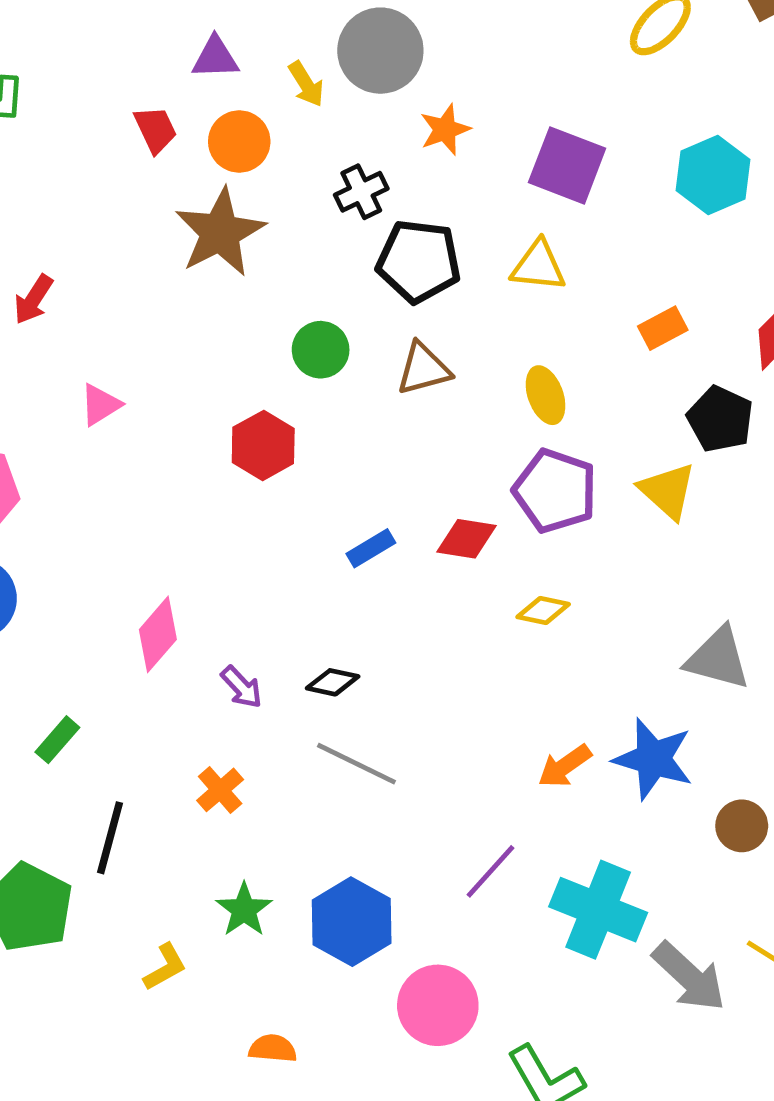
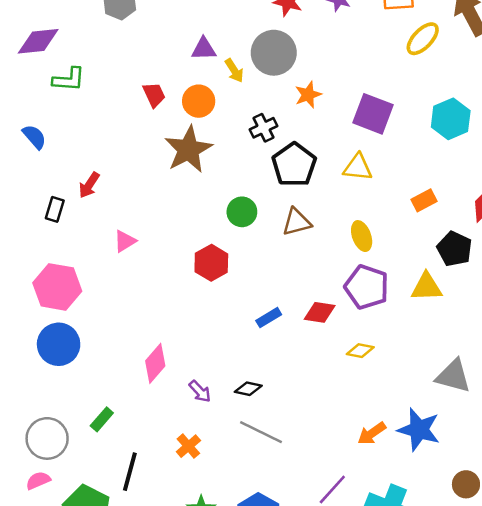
purple triangle: (215, 58) -> (204, 49), moved
black pentagon: (419, 261) -> (294, 165), turned 30
yellow triangle: (668, 491) -> (427, 287), turned -44
brown circle: (742, 826) -> (466, 484), moved

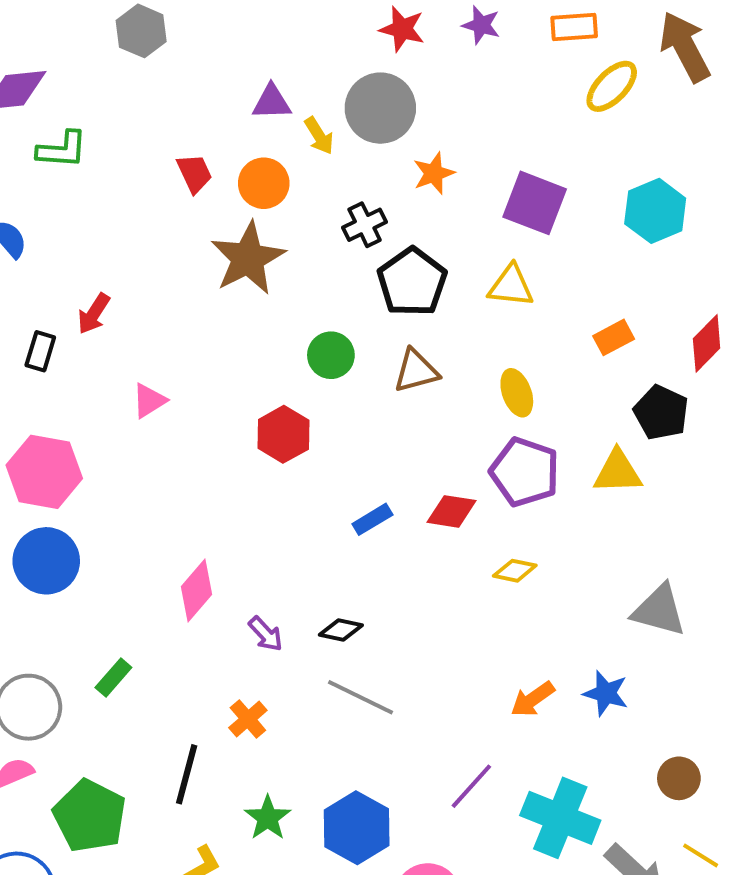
blue star: (419, 430) -> (606, 693), size x0.7
black line: (130, 472) -> (187, 774), moved

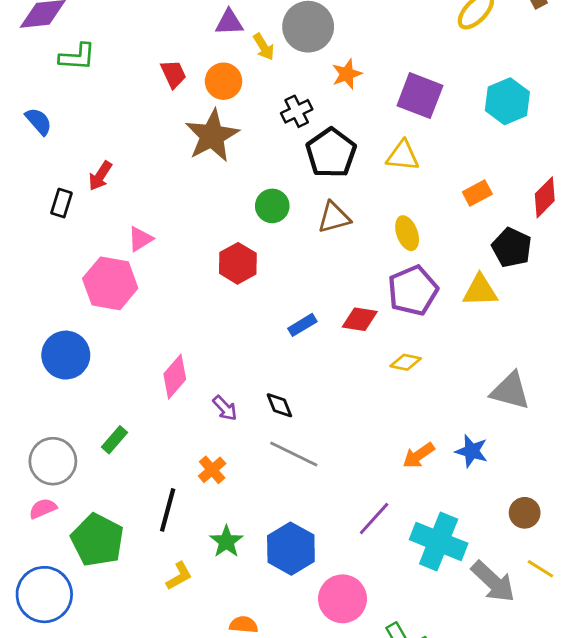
pink hexagon: (44, 472) -> (110, 283), moved
purple pentagon: (525, 472) -> (413, 291), turned 30
black diamond: (341, 630) -> (279, 405), turned 56

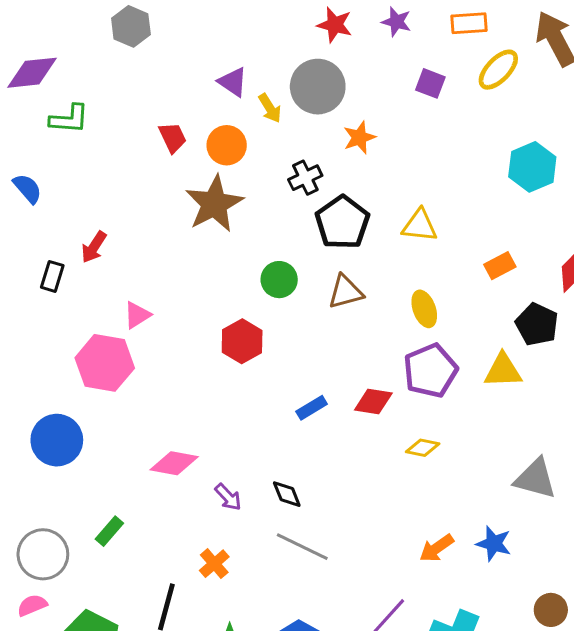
purple triangle: (229, 22) -> (233, 82), turned 36
purple square: (420, 96) -> (430, 83), moved, size x0.6
pink diamond: (175, 377) -> (174, 463), turned 60

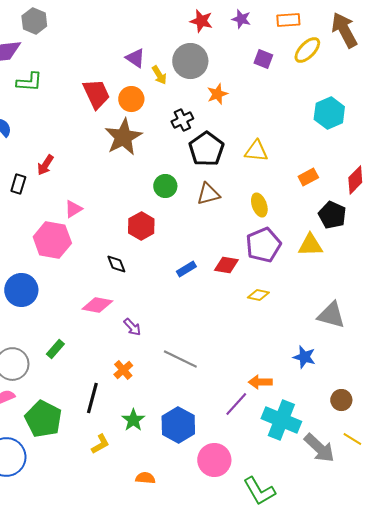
gray hexagon: (131, 26) -> (34, 21), moved
red trapezoid: (173, 137) -> (96, 94), size x1.5
black diamond: (287, 494) -> (116, 264), moved
orange arrow: (437, 548) -> (260, 382), moved, turned 35

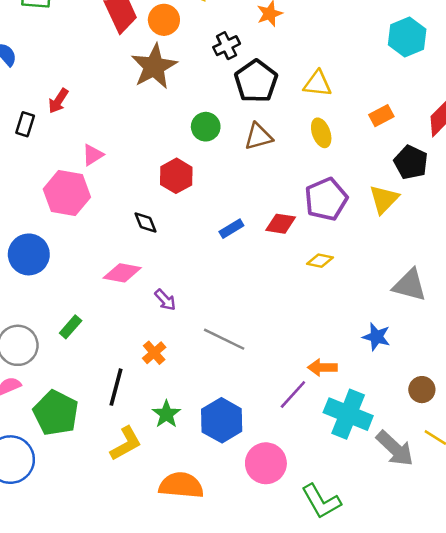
yellow ellipse: (259, 205) -> (321, 133), moved
yellow triangle: (310, 245) -> (384, 199), turned -44
yellow L-shape: (100, 444) -> (126, 444), size x1.4
orange semicircle: (145, 478) -> (181, 485), size x1.8

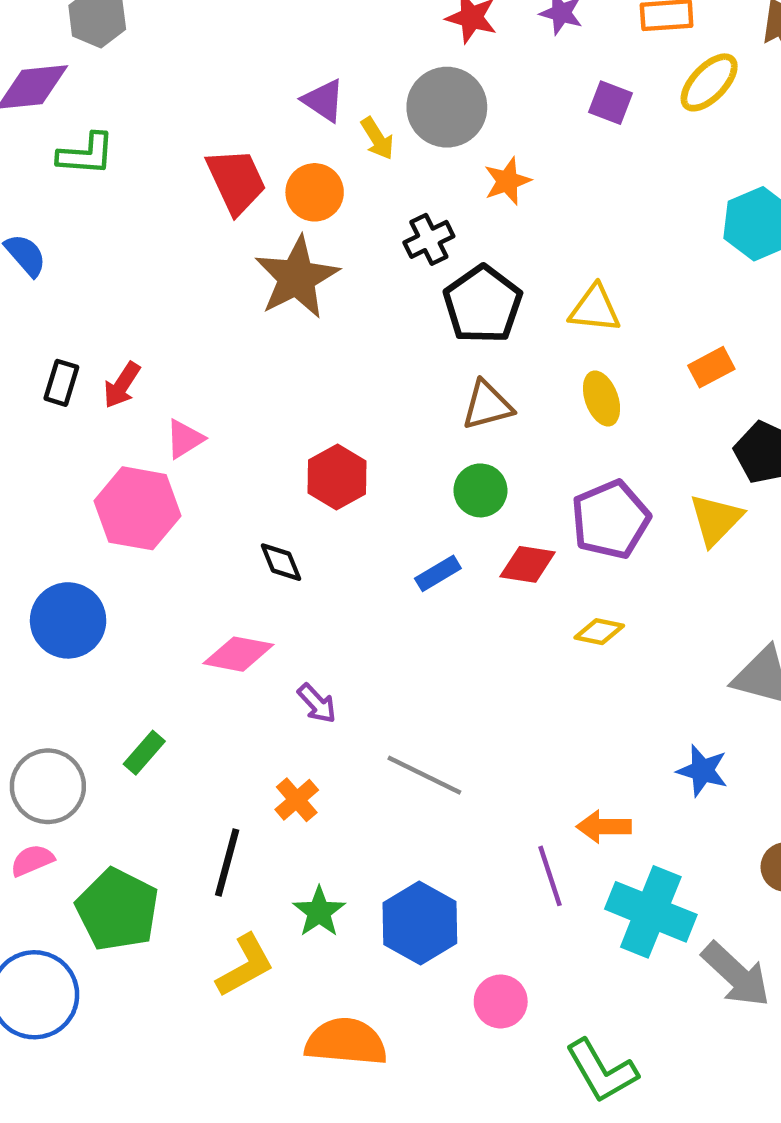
red arrow: (58, 101) -> (122, 385), moved
green circle: (206, 127) -> (480, 490), moved
purple line: (293, 394) -> (550, 876), turned -60
pink circle: (266, 463) -> (501, 1001), size x0.7

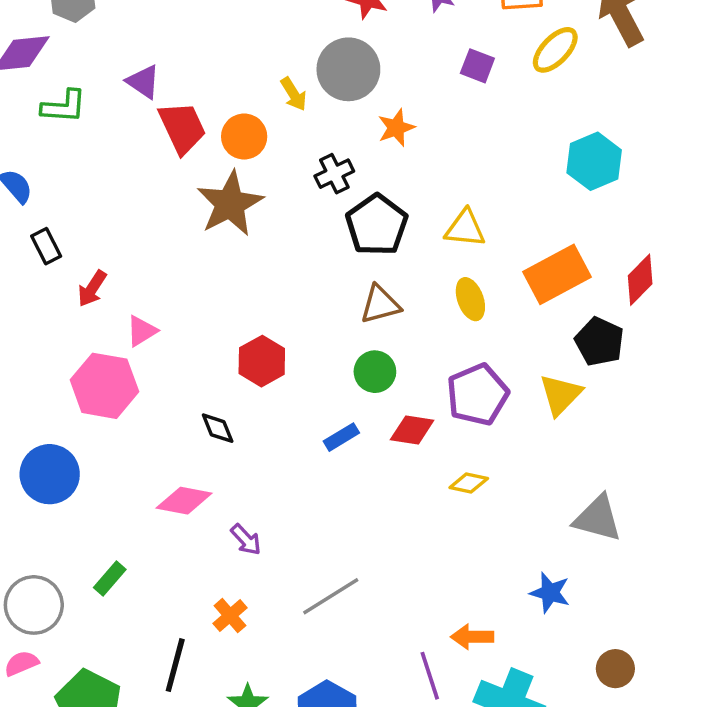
purple triangle: (324, 100) -> (143, 82), moved
orange rectangle: (711, 367) -> (557, 274), size x1.8
black rectangle: (61, 383) -> (46, 246), moved, turned -44
gray line: (424, 775) -> (331, 596), turned -58

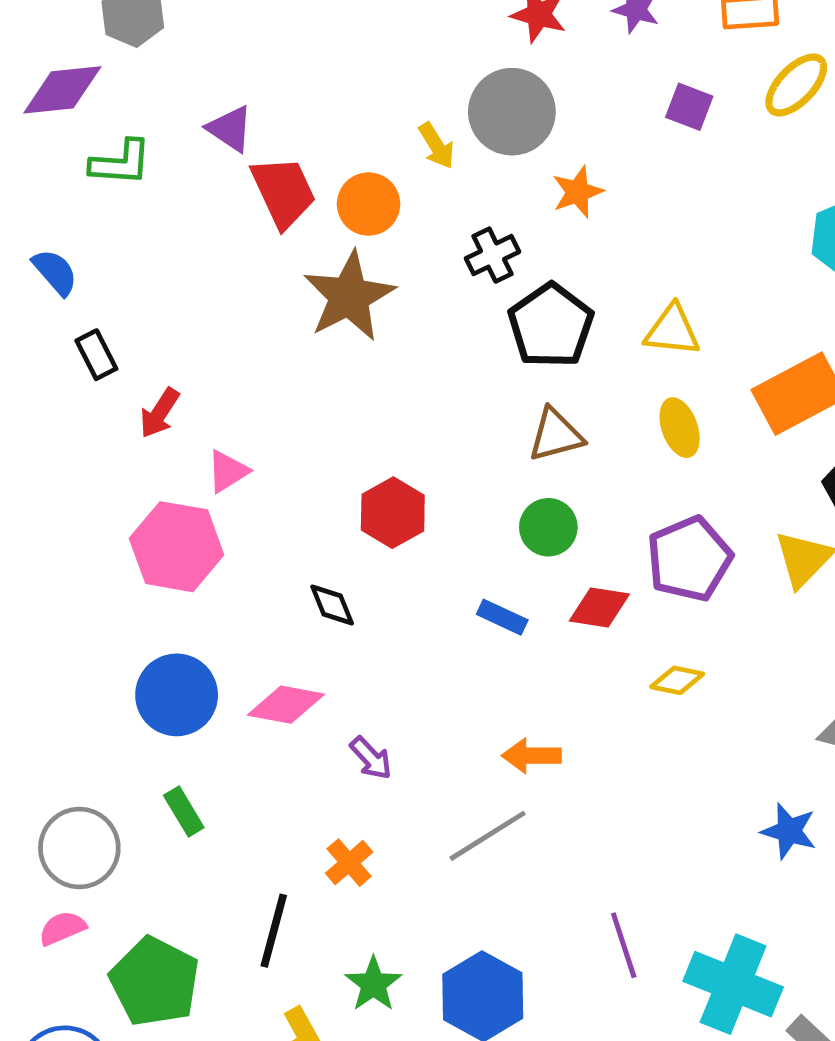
blue rectangle: (341, 437) -> (502, 617), turned 56
blue circle: (50, 474) -> (177, 695), moved
green rectangle: (110, 578) -> (184, 812), turned -72
orange arrow: (472, 637) -> (531, 756), moved

